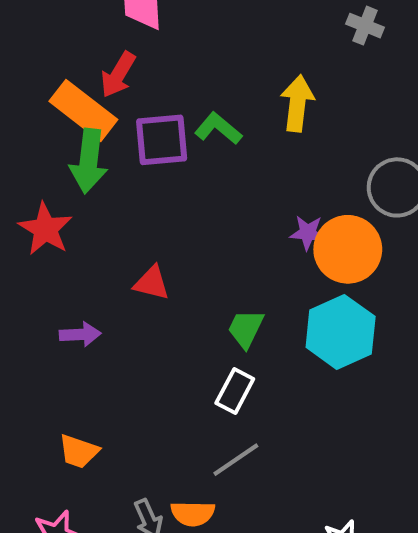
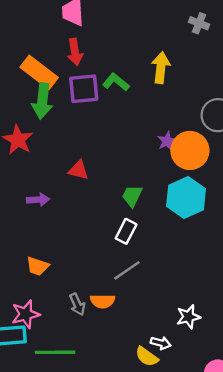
red arrow: (118, 75) -> (75, 52), moved, turned -40
purple star: (308, 233) -> (167, 141), turned -30

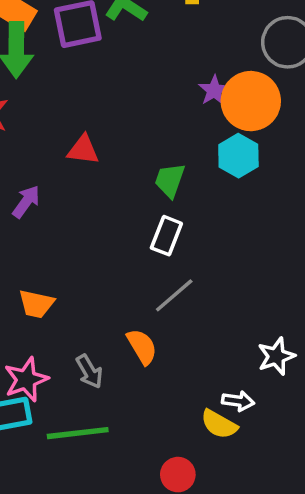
cyan hexagon: (186, 197) -> (238, 156), moved, size x0.7
purple arrow: (38, 200) -> (26, 202), turned -45
orange semicircle: (103, 301) -> (142, 347), turned -115
gray arrow: (77, 304) -> (89, 371), moved

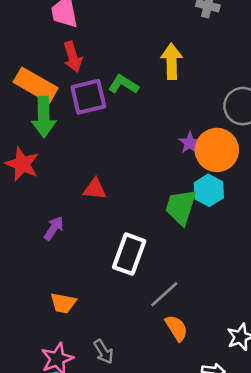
green trapezoid: (170, 180) -> (181, 207), moved, size x1.4
white rectangle: (166, 236) -> (129, 254), moved, size x1.4
orange semicircle: (142, 347) -> (176, 328), moved

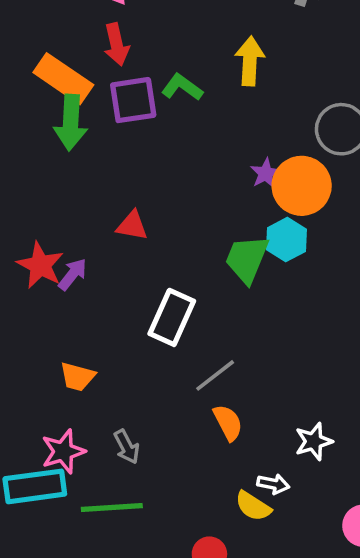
red star: (22, 164) -> (40, 265), moved

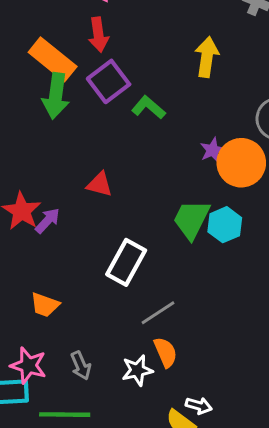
green L-shape: (182, 87) -> (148, 107), moved
purple square: (133, 100) -> (109, 81), turned -33
cyan hexagon: (286, 240) -> (225, 225), moved
white star: (314, 441) -> (137, 370), moved
pink star: (63, 451) -> (28, 365), turned 30

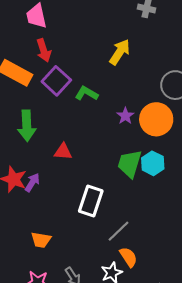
yellow arrow: (207, 57) -> (120, 52), turned 36
green arrow: (56, 96) -> (27, 126), moved
purple star: (213, 150) -> (125, 116), moved

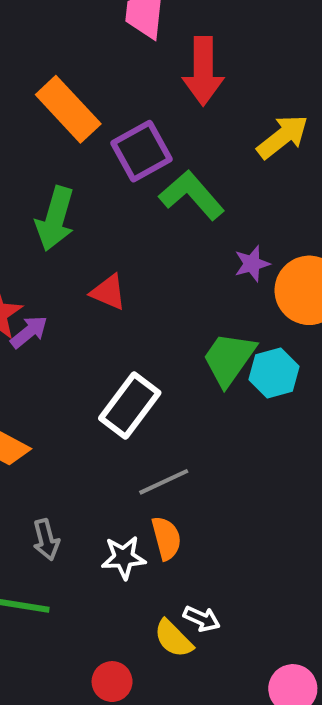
red arrow: (44, 50) -> (203, 71), moved, size x1.4
green L-shape: (87, 93) -> (192, 195), size x1.4

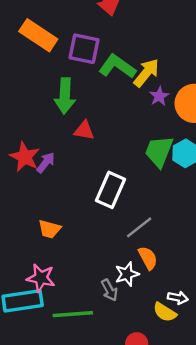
yellow arrow: (283, 137) -> (146, 73), moved
purple square: (141, 151) -> (84, 49), turned -36
green arrow: (55, 219) -> (65, 96), moved
gray arrow: (46, 540) -> (109, 290), moved

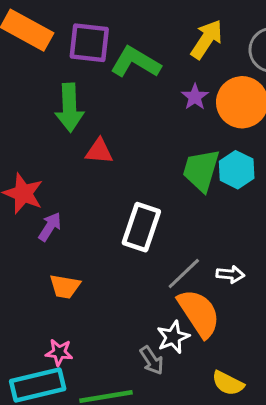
yellow arrow: (146, 73) -> (207, 39), moved
purple arrow: (46, 163) -> (50, 227), moved
orange semicircle: (148, 258) -> (199, 313), size x1.6
pink star: (41, 278) -> (59, 352), size x0.7
white arrow: (178, 298) -> (230, 274), moved

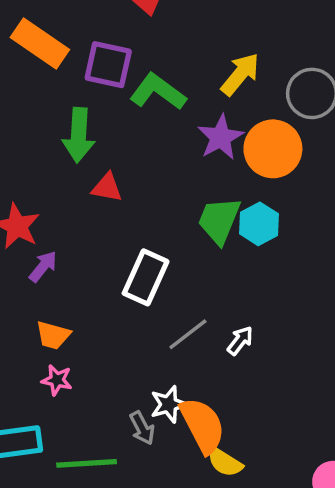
purple star: (195, 97) -> (221, 137), size x1.5
white arrow: (230, 274) -> (240, 341), turned -64
orange semicircle: (199, 313) -> (202, 425), moved
pink star: (59, 352) -> (57, 380), moved

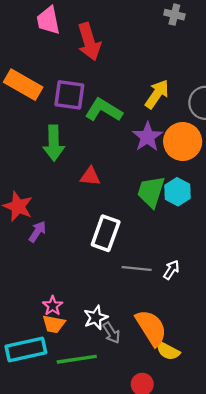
red triangle: (107, 187) -> (90, 176), moved
gray line: (188, 334) -> (137, 268), turned 48
orange trapezoid: (53, 335) -> (54, 324), moved
pink star: (57, 380) -> (53, 306), turned 30
white star: (169, 404) -> (96, 318), moved

